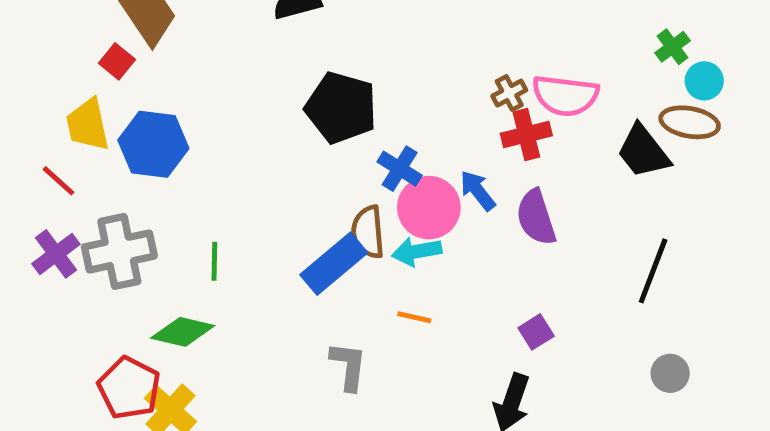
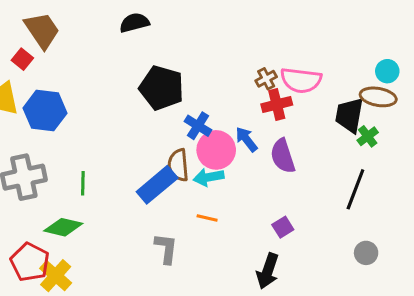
green cross: (673, 47) -> (368, 136), moved
black trapezoid: (643, 152) -> (349, 115), turned 48

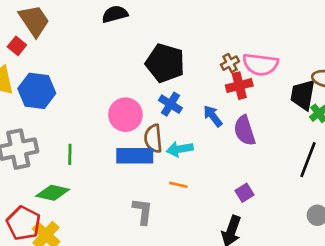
black pentagon: (162, 88) -> (165, 63), moved
pink circle: (216, 150) -> (125, 115), moved
blue rectangle: (157, 185) -> (135, 156), turned 40

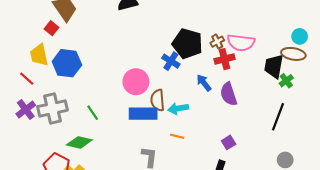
black pentagon: (165, 63) -> (187, 44), moved
blue cross: (170, 104) -> (171, 61), moved
green line: (70, 154) -> (93, 113), turned -35

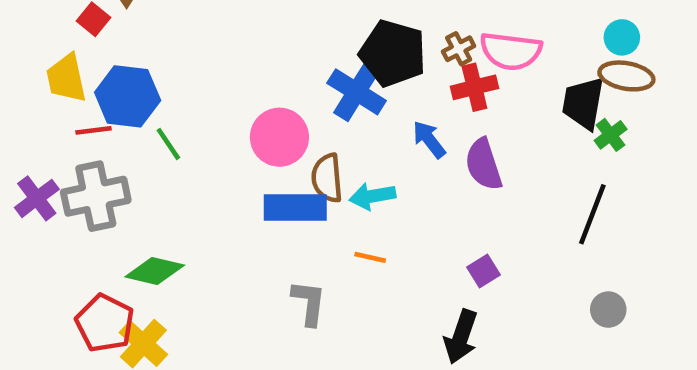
cyan circle: (300, 36) -> (622, 37), moved
blue cross: (171, 61) -> (357, 92), size x1.4
red line: (27, 79) -> (93, 130), moved, turned -49
green line: (93, 113) -> (168, 144), moved

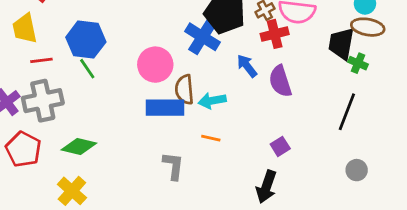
blue hexagon: (128, 96) -> (86, 40), moved
green cross: (611, 135) -> (358, 63), turned -30
red pentagon: (105, 323) -> (23, 149), moved

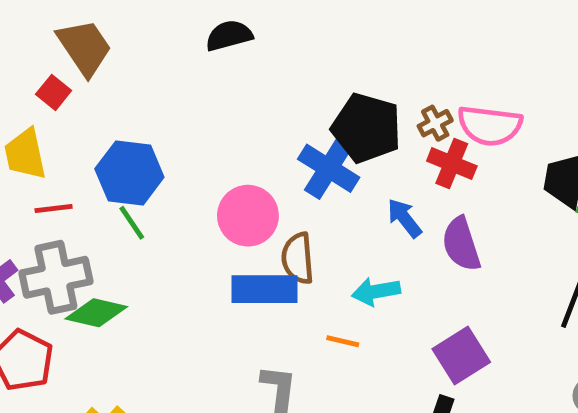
red cross: (275, 34) -> (452, 164), turned 36
cyan arrow: (212, 101) -> (376, 291), moved
green diamond: (79, 146) -> (96, 313), moved
purple square: (280, 146) -> (461, 355), size x1.6

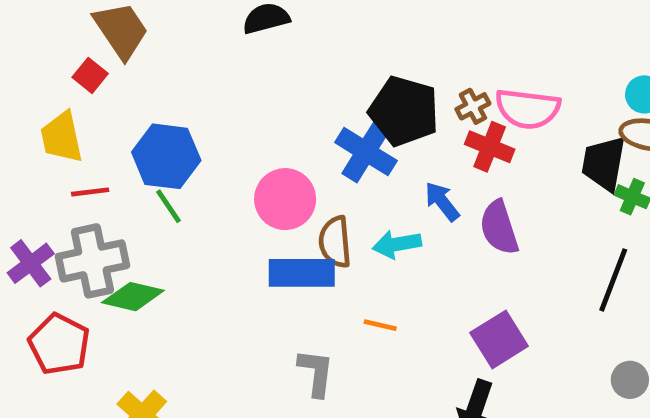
cyan arrow: (376, 291) -> (397, 244), moved

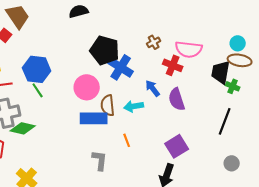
brown cross: (473, 106) -> (154, 42), moved
black pentagon: (404, 111) -> (105, 50), moved
orange line: (380, 325) -> (127, 140), turned 56

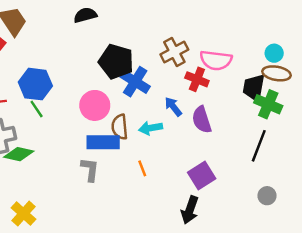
brown cross: (154, 42) -> (174, 52), size x1.6
green cross: (233, 86) -> (268, 104), size x1.6
gray L-shape: (100, 160) -> (90, 170), moved

